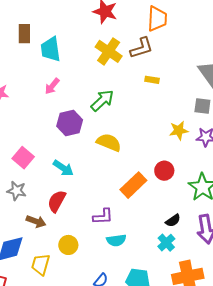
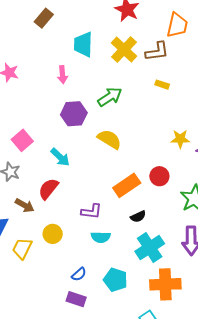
brown rectangle: (24, 34) -> (44, 18), turned 30
cyan trapezoid: (51, 49) -> (83, 44), moved
pink arrow: (52, 86) -> (63, 75), turned -54
black semicircle: (173, 221) -> (138, 216), moved
cyan cross: (166, 243) -> (150, 248), size x1.6

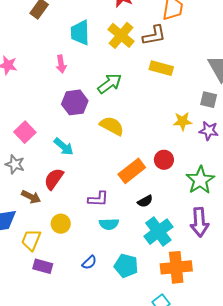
yellow rectangle: (162, 85) -> (161, 68), size x1.6
purple rectangle: (76, 299) -> (43, 266), moved

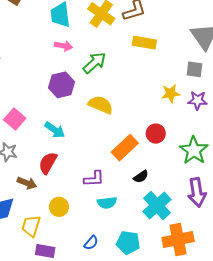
pink arrow: (61, 64) -> (63, 46), moved, turned -66

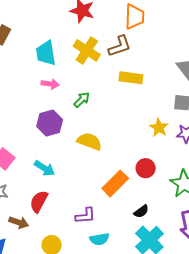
green arrow: (94, 63) -> (82, 100), size x0.7
yellow star: (171, 93) -> (159, 128), turned -30
black semicircle: (141, 177) -> (141, 211), moved

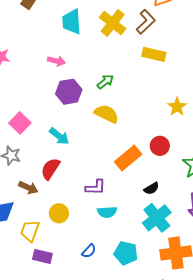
brown L-shape: (120, 46) -> (146, 22), turned -30
pink arrow: (50, 84) -> (56, 61), moved
green arrow: (82, 100) -> (105, 82), moved

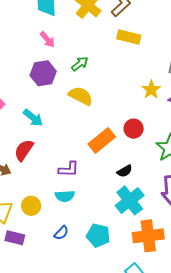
pink arrow: (56, 61) -> (47, 40), moved, turned 36
cyan semicircle: (107, 212) -> (65, 196), moved
yellow circle: (59, 213) -> (31, 206), moved

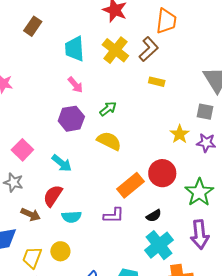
yellow rectangle: (129, 37) -> (157, 82), size x0.7
red circle: (134, 129) -> (162, 173), size x1.4
purple L-shape: (69, 169) -> (114, 215), moved
cyan semicircle: (65, 196) -> (72, 217), moved

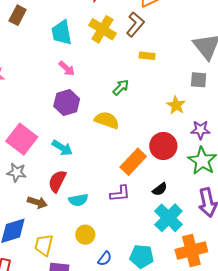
green arrow: (108, 109) -> (121, 87), moved
purple star: (206, 143) -> (200, 130), moved
pink square: (22, 150) -> (22, 139), size x1.4
yellow circle: (60, 251) -> (85, 235), moved

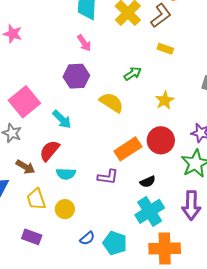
yellow star: (176, 105) -> (165, 100), moved
yellow trapezoid: (44, 245) -> (36, 199), moved, turned -45
blue semicircle: (105, 259) -> (87, 238), moved

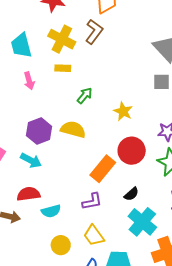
pink arrow: (84, 43) -> (29, 81), turned 36
yellow rectangle: (165, 49) -> (63, 68), moved
purple hexagon: (76, 76) -> (39, 131), moved
red semicircle: (49, 151) -> (28, 194), turned 60
yellow trapezoid: (36, 199) -> (94, 236), moved

